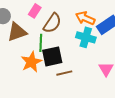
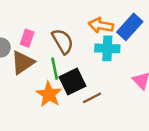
pink rectangle: (35, 11) -> (27, 38), moved
brown semicircle: (52, 23) -> (63, 41), turned -50

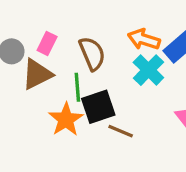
cyan cross: (107, 48) -> (148, 70), turned 35
brown line: (92, 98) -> (121, 131), turned 42

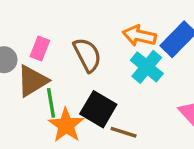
green line: (77, 87) -> (51, 103), moved
black square: (98, 107) -> (98, 109), turned -36

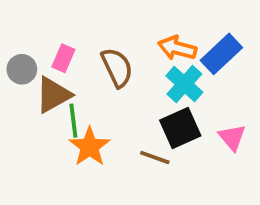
black square: (98, 109) -> (180, 128), moved, turned 33

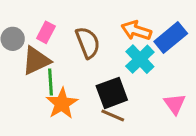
black square: (180, 128) -> (112, 93), moved

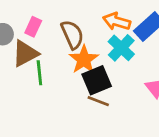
orange star: (62, 103) -> (84, 60), moved

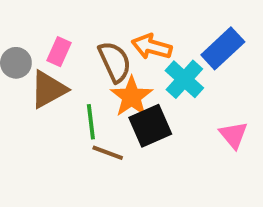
orange arrow: (117, 21) -> (152, 47), moved
green line: (39, 73) -> (91, 122), moved
brown line: (98, 101) -> (108, 153), moved

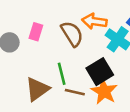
brown triangle: (48, 89) -> (37, 89), moved
orange star: (132, 97) -> (104, 91), moved

